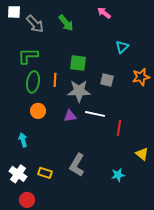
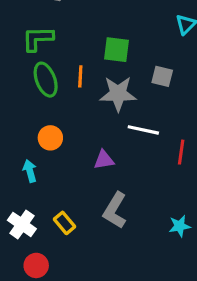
green ellipse: (33, 82) -> (46, 80), turned -30
orange circle: (38, 111) -> (50, 138), moved
purple triangle: (70, 116) -> (104, 160), moved
yellow rectangle: (45, 173) -> (65, 223), turned 32

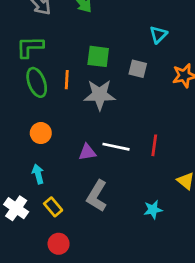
gray square: (162, 76) -> (138, 69), moved
white line: (143, 130) -> (116, 147), moved
cyan arrow: (30, 171) -> (38, 174), moved
red circle: (36, 265) -> (59, 244), moved

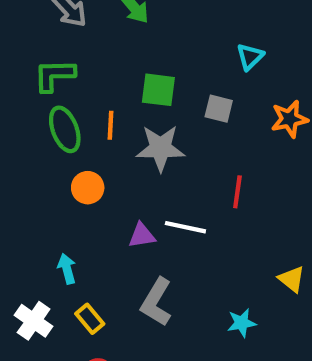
orange circle: (41, 133) -> (88, 188), moved
red line: (154, 145) -> (237, 192), moved

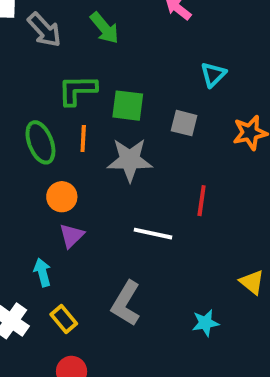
green L-shape: (54, 75) -> (77, 90), moved
purple triangle: (142, 235) -> (72, 236), moved, turned -36

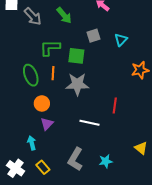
gray square: (184, 123) -> (93, 36), moved, turned -32
cyan star: (205, 323) -> (106, 161), moved

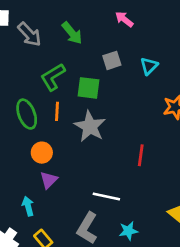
green L-shape: (50, 48) -> (53, 77), turned -30
gray star: (77, 84) -> (90, 126), turned 30
white line: (89, 123) -> (106, 197), moved

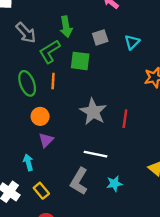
green arrow: (72, 33) -> (66, 27), moved, turned 30
gray arrow: (29, 34) -> (26, 33), moved
gray star: (90, 126) -> (93, 112), moved

